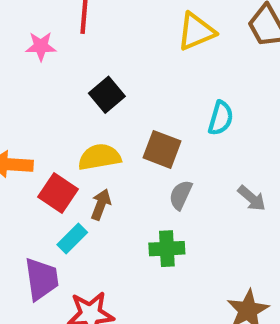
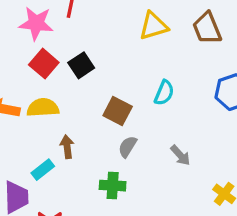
pink star: (41, 46) -> (36, 23), size x1.5
yellow semicircle: (99, 157) -> (43, 108), moved
red square: (58, 193) -> (44, 64), moved
brown arrow: (101, 204) -> (67, 147), turned -35

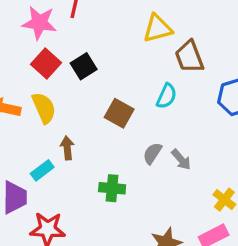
brown trapezoid: (207, 28) -> (189, 57), moved
yellow semicircle: (43, 108) -> (44, 108), turned 68
gray semicircle: (128, 147) -> (152, 153), moved

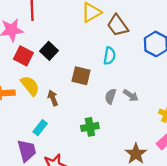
brown arrow: (67, 148) -> (53, 98), moved

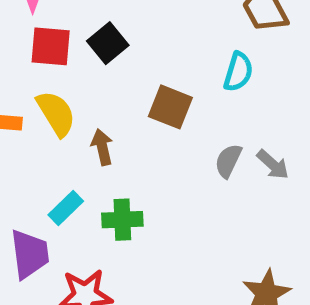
red square: (23, 56) -> (51, 46), turned -30
green cross: (90, 127) -> (122, 220), moved

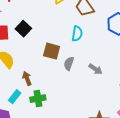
brown arrow: (102, 147) -> (27, 78), moved
gray semicircle: (228, 161) -> (69, 64), moved

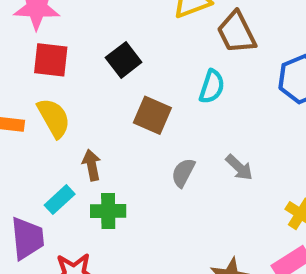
black square: (23, 29) -> (124, 60), moved
gray semicircle: (69, 64) -> (183, 173), moved

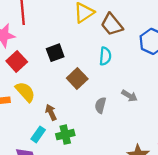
red square: (51, 60) -> (17, 61), turned -36
black square: (124, 60) -> (55, 53), turned 30
brown square: (152, 115) -> (77, 79), turned 36

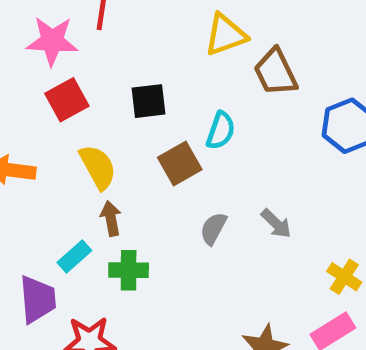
cyan semicircle: (105, 56) -> (221, 131), moved
yellow semicircle: (25, 92) -> (98, 167), moved

